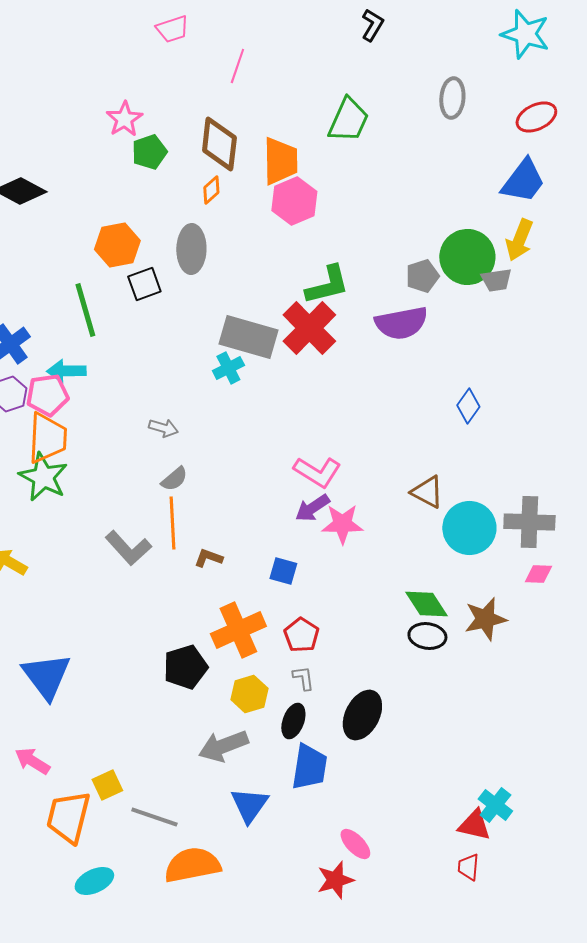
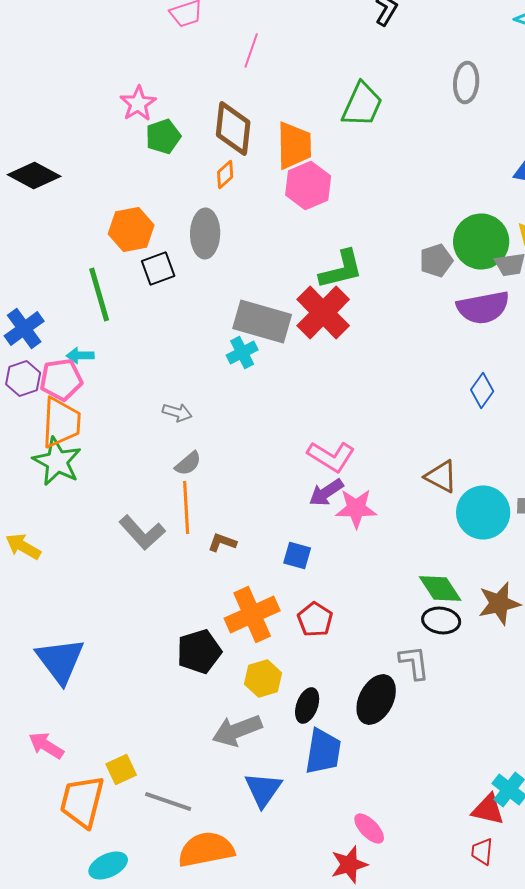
purple semicircle: (401, 323) -> (483, 308), moved
cyan arrow: (66, 371) -> (80, 356), size x0.7
gray L-shape: (303, 678) -> (414, 662), moved, size x1.4

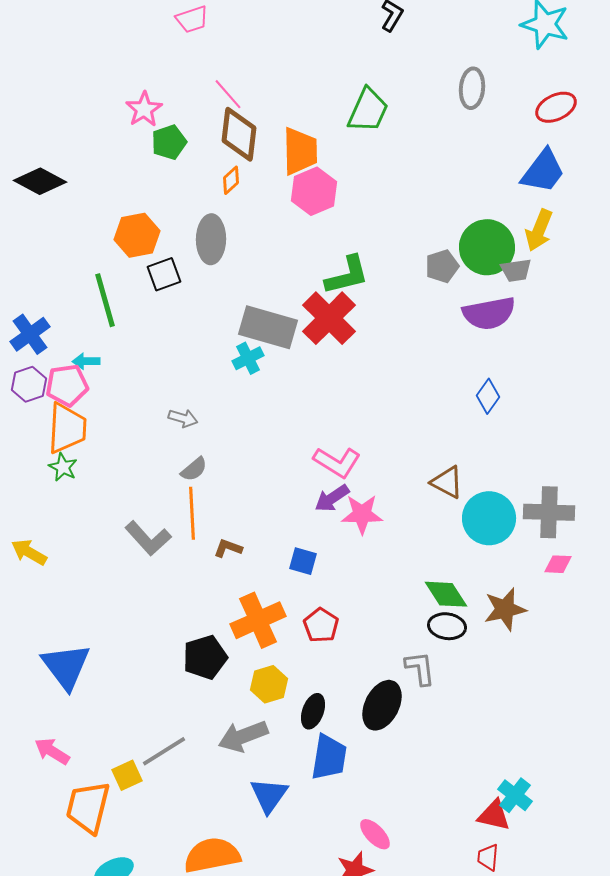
pink line: (251, 50) -> (228, 94), moved, turned -60
green star: (57, 462) -> (63, 467), size x0.6
gray line: (168, 802) -> (164, 751), moved, turned -51

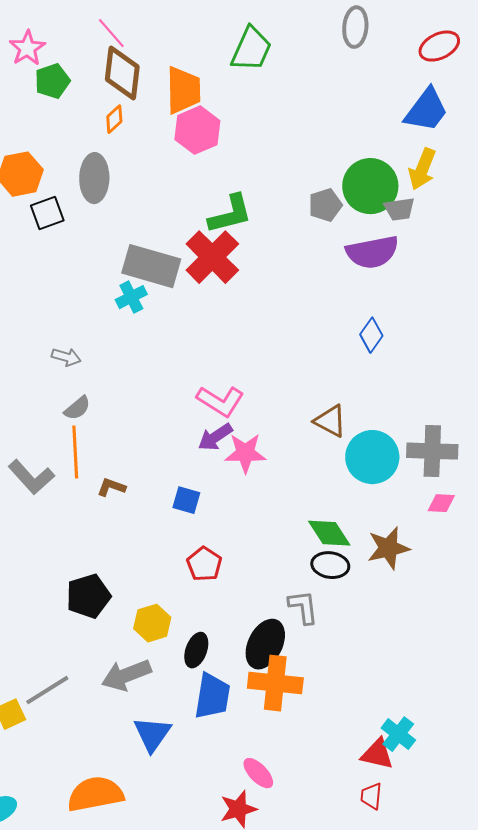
orange cross: (258, 620) -> (275, 683), moved, turned 30

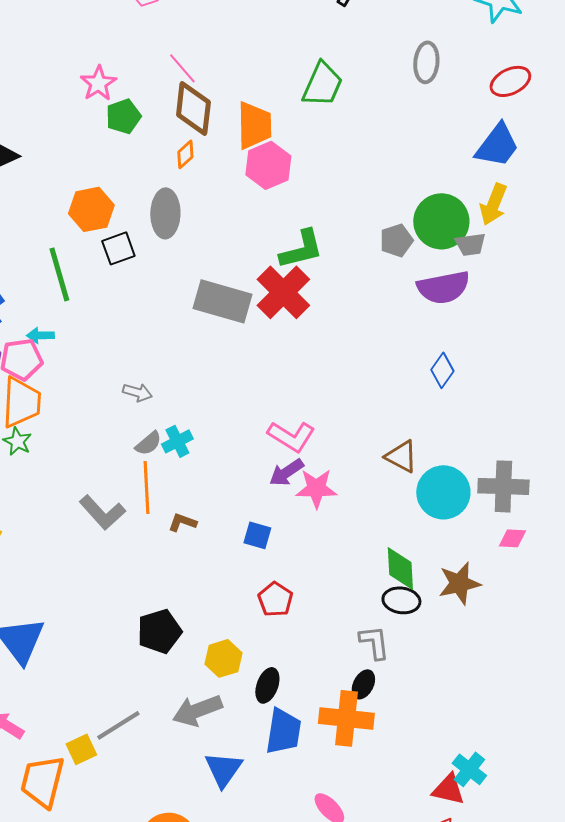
cyan cross: (131, 297) -> (177, 441), moved
green diamond: (329, 533) -> (400, 568), turned 30
black ellipse: (265, 644) -> (363, 684), moved, size x0.6

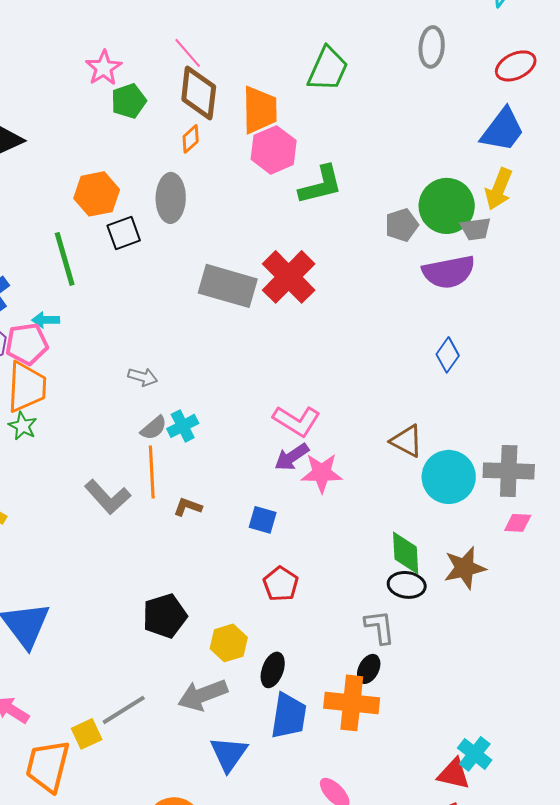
green L-shape: (301, 249) -> (321, 185), moved

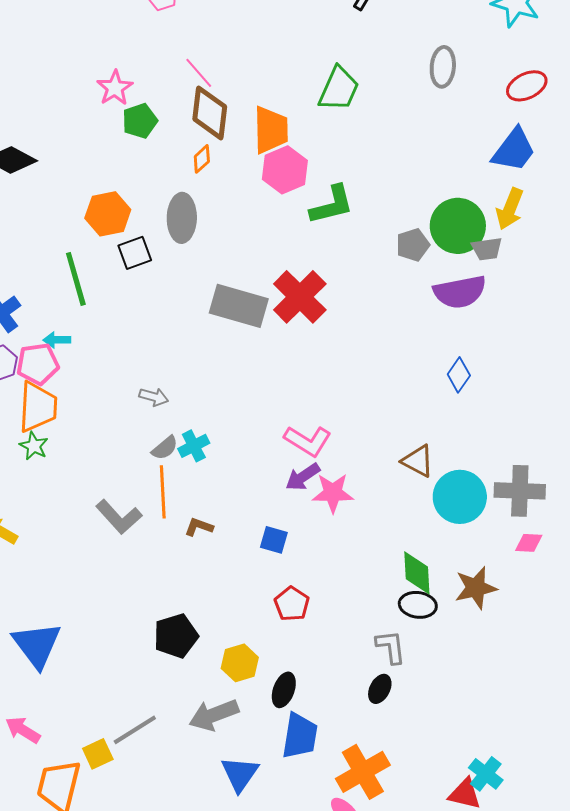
orange cross: (352, 703) -> (363, 772), moved, turned -36

